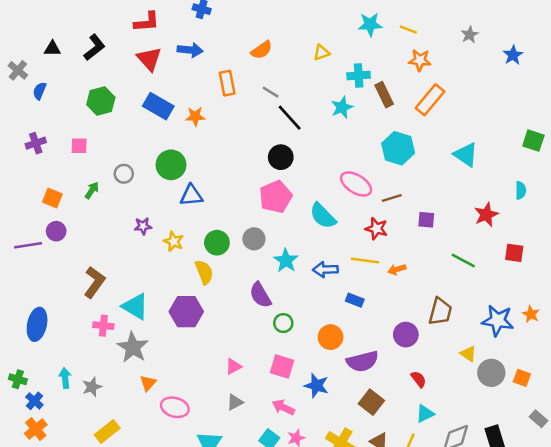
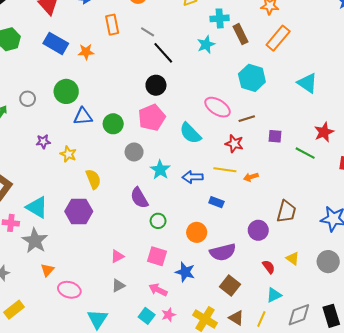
green circle: (217, 243) -> (113, 124), moved
green line: (463, 261) -> (305, 153), moved
yellow triangle: (468, 354) -> (293, 258), moved

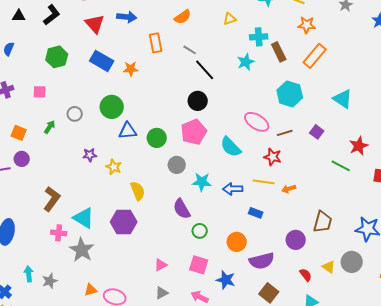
purple square: (275, 136) -> (317, 132), moved, turned 32
cyan star: (160, 170) -> (202, 182), turned -30
gray circle: (328, 262) -> (352, 262), moved
orange triangle: (47, 270) -> (91, 290), moved, turned 32

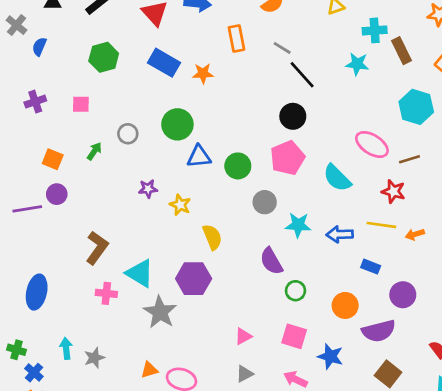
cyan star: (246, 62) -> (357, 64), turned 30
purple circle: (296, 240) -> (403, 295), moved
gray star: (82, 250) -> (160, 312), moved

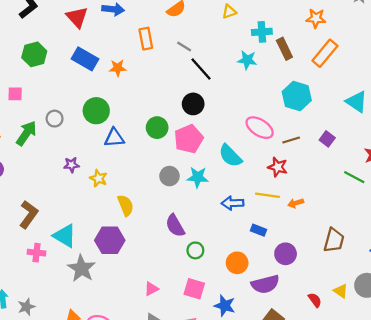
green arrow: (94, 151) -> (26, 133), size x1.6
green circle: (238, 166) -> (157, 128), moved
cyan star: (298, 225) -> (198, 177), moved

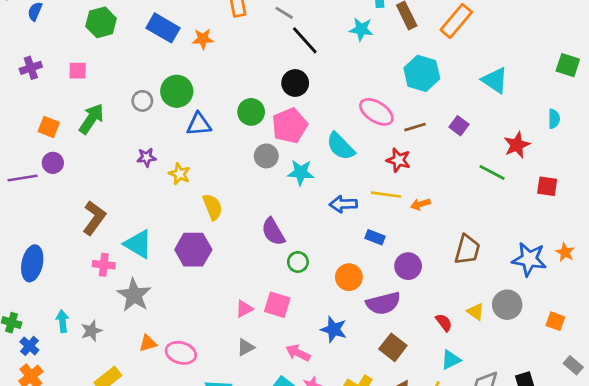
gray circle: (55, 119) -> (142, 101), moved
gray circle: (169, 176) -> (266, 156), moved
gray star: (82, 268) -> (134, 295), moved
pink square: (194, 289) -> (277, 305), moved

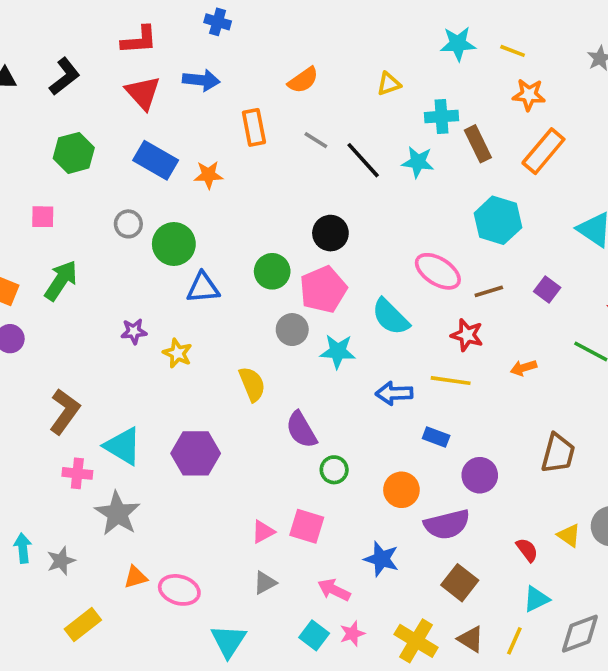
black line: (305, 40) -> (363, 160), moved
gray circle: (142, 101) -> (128, 224), moved
orange arrow: (420, 204) -> (523, 368), moved
yellow semicircle: (213, 207) -> (252, 384), moved

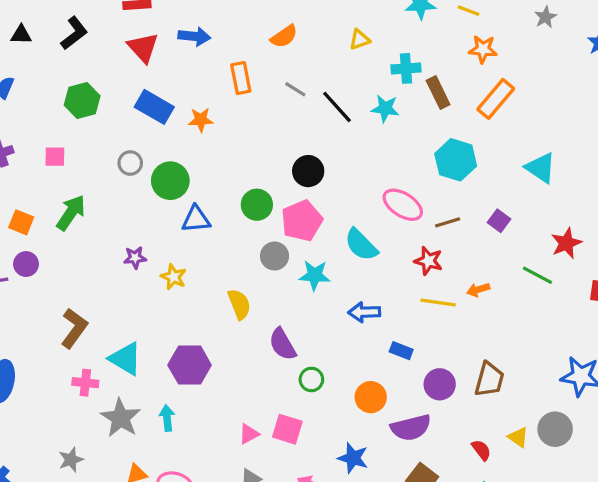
yellow line: (451, 381) -> (438, 303), moved
brown trapezoid: (558, 453) -> (489, 379), moved
cyan arrow: (23, 548) -> (167, 418), moved

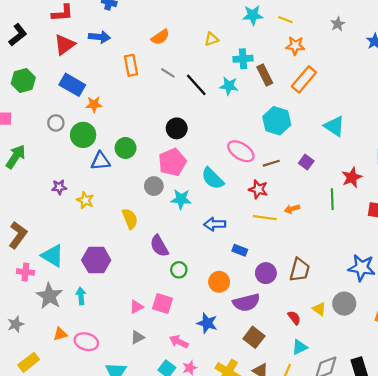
red triangle: (143, 48) -> (65, 45), turned 35
orange star: (201, 120) -> (94, 104), moved
green circle: (257, 205) -> (126, 148), moved
green line: (537, 275) -> (332, 199), turned 60

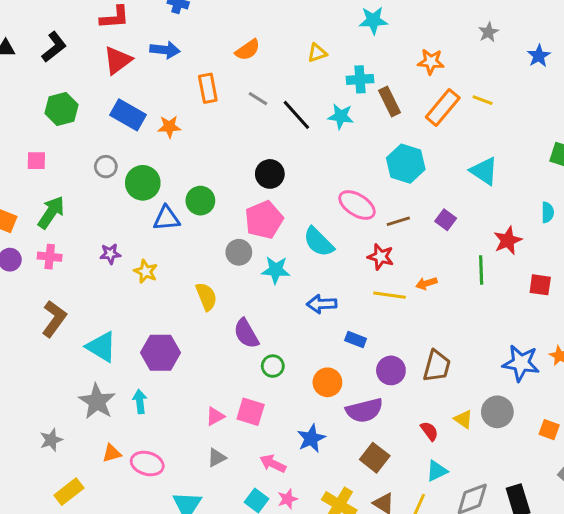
yellow line: (285, 20) -> (483, 100), moved
orange star: (94, 104) -> (169, 127), moved
pink cross: (25, 272) -> (50, 257), moved
blue star: (207, 323) -> (311, 438), turned 30

